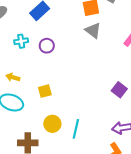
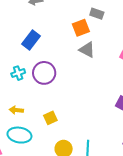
purple circle: (47, 46) -> (44, 73), size x1.5

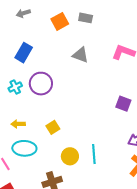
orange square: (81, 28) -> (60, 21), moved

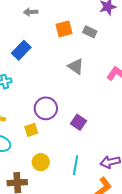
purple circle: (41, 84) -> (46, 108), moved
purple square: (123, 104) -> (78, 122), moved
cyan line: (94, 154) -> (76, 165), moved

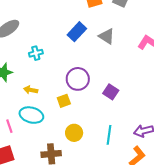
blue rectangle: (21, 50) -> (77, 32), moved

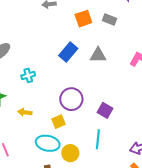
gray triangle: (107, 36) -> (98, 55), turned -30
cyan ellipse: (31, 115) -> (48, 143), moved
cyan line: (109, 135) -> (98, 139), moved

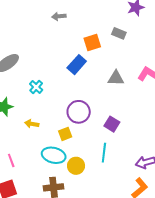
orange square: (83, 19) -> (92, 43), moved
gray triangle: (98, 55) -> (116, 78), moved
cyan cross: (28, 75) -> (36, 87), turned -32

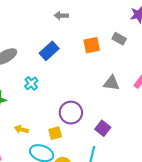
blue rectangle: (77, 65) -> (49, 51), moved
yellow arrow: (32, 124) -> (21, 129), moved

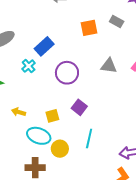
blue rectangle: (49, 51) -> (44, 46), moved
purple circle: (71, 113) -> (67, 73), moved
purple square: (103, 128) -> (79, 107), moved

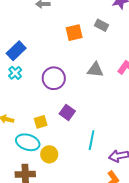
blue rectangle: (44, 46) -> (16, 51), moved
cyan line: (89, 138) -> (92, 140), moved

